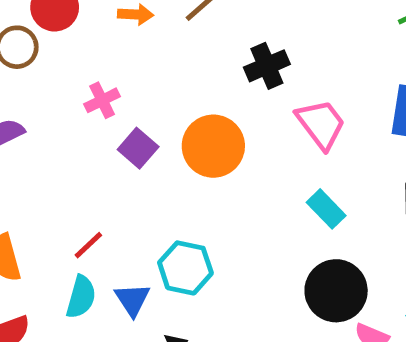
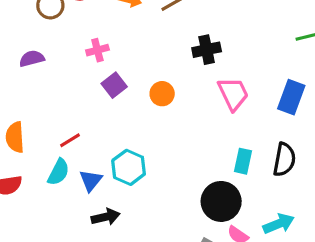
orange circle: (213, 146) -> (162, 94), size x0.6
cyan rectangle: (326, 209) -> (243, 161), moved, turned 45

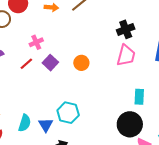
black cross: (207, 50) -> (126, 29), moved
pink trapezoid: (233, 94) -> (126, 55), turned 50
red line: (70, 140) -> (26, 64), moved

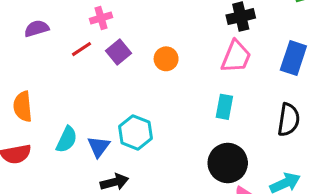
cyan rectangle: (139, 97) -> (224, 107), moved

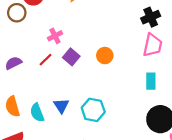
purple semicircle: (37, 28) -> (13, 63), moved
cyan semicircle: (67, 139) -> (37, 113), moved, turned 144
blue triangle: (99, 147) -> (61, 106), moved

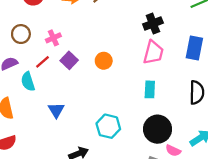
brown circle: (17, 13) -> (21, 34), moved
cyan hexagon: (93, 110) -> (108, 126), moved
cyan semicircle: (37, 113) -> (28, 82), moved

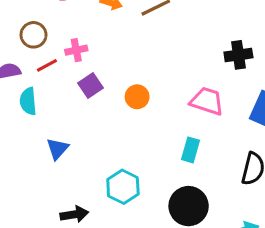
black cross: (153, 24) -> (238, 55), moved
pink trapezoid: (153, 52) -> (207, 101), turned -100
red line: (42, 62) -> (47, 65), moved

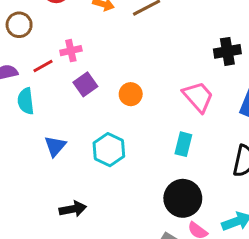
brown circle: (34, 35) -> (19, 25), moved
pink trapezoid: (207, 101) -> (198, 97), turned 32
cyan hexagon: (123, 187) -> (109, 150), moved

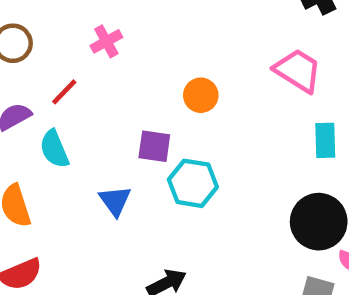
pink cross: (71, 51) -> (106, 41), moved
purple square: (85, 84) -> (154, 146), moved, turned -30
cyan rectangle: (183, 144) -> (325, 140), moved

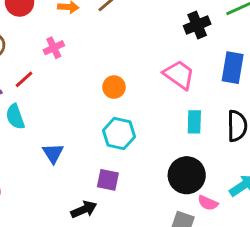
purple square: (154, 146) -> (108, 180), moved
cyan hexagon: (193, 183) -> (119, 134), moved

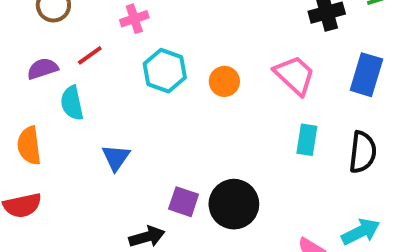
orange circle: (114, 87) -> (224, 81), moved
cyan hexagon: (119, 134) -> (165, 71), moved
black circle: (187, 175) -> (234, 204), moved

